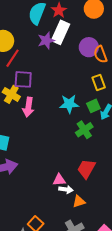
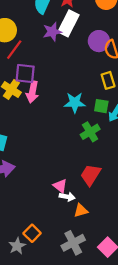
green square: (93, 106) -> (101, 106), turned 32
pink arrow: (28, 107) -> (32, 92), moved
pink triangle: (59, 180) -> (60, 186), turned 40

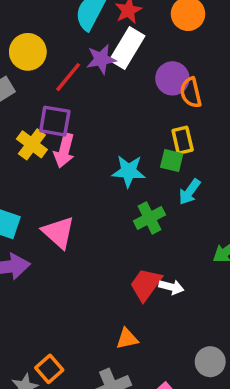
red line: (14, 50) -> (68, 77), moved
green square: (101, 106) -> (172, 160), moved
pink triangle: (60, 186) -> (58, 232), moved, size x1.5
white arrow: (67, 197) -> (171, 287), moved

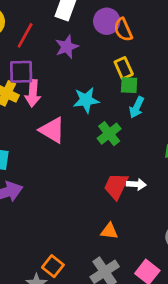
purple star: (101, 59) -> (67, 47), moved
green square: (172, 160) -> (129, 85), moved
pink triangle: (58, 232) -> (52, 130), moved
orange triangle: (127, 339) -> (109, 231), turned 30

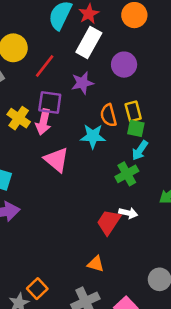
orange semicircle: (123, 30) -> (108, 115), moved
purple square: (21, 72) -> (50, 102), moved
green cross: (109, 134) -> (127, 174), moved
white arrow: (136, 184) -> (128, 213), moved

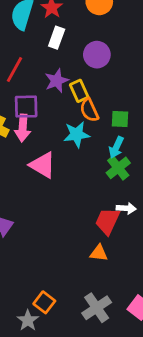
white rectangle: (89, 42) -> (57, 38), size x0.7
yellow rectangle: (133, 111) -> (79, 91), moved
cyan arrow: (140, 150) -> (116, 147), moved
orange triangle: (96, 264) -> (99, 253), moved

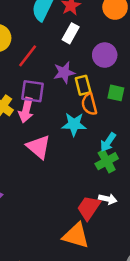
green square: (120, 119) -> (116, 93), moved
orange triangle: (99, 253) -> (76, 236), size x1.6

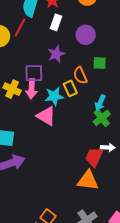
red line: (28, 56) -> (20, 27), moved
yellow rectangle: (83, 85) -> (70, 88), moved
cyan star: (74, 124) -> (54, 96), moved

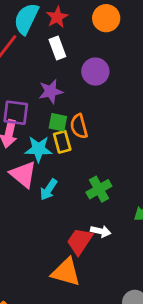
white rectangle: (56, 22) -> (57, 48), turned -49
green square: (100, 63) -> (58, 122), moved
cyan arrow: (100, 103) -> (49, 190), moved

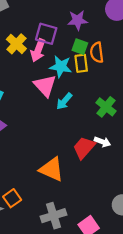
green cross: (99, 189) -> (106, 107), turned -30
orange triangle: (66, 272) -> (51, 169), moved

